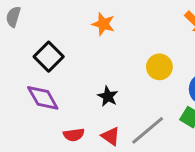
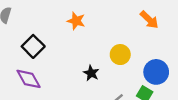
black star: (108, 96) -> (91, 73), moved

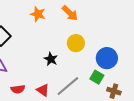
orange arrow: (149, 20) -> (70, 13), moved

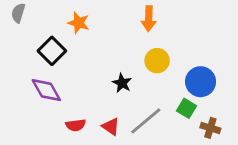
orange arrow: (70, 13) -> (149, 19), turned 48
orange star: (38, 14) -> (79, 23), moved

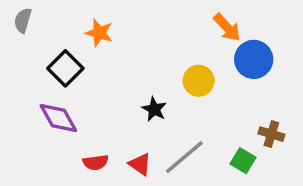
orange arrow: (149, 19) -> (227, 27), moved, turned -45
blue circle: (201, 82) -> (254, 59), moved
green square: (187, 108) -> (243, 161), moved
brown cross: (210, 128) -> (271, 134), moved

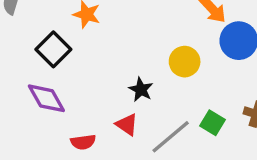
green square: (243, 161) -> (213, 123), moved
red triangle: (140, 164) -> (127, 125), moved

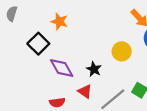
purple diamond: (46, 98) -> (62, 68), moved

